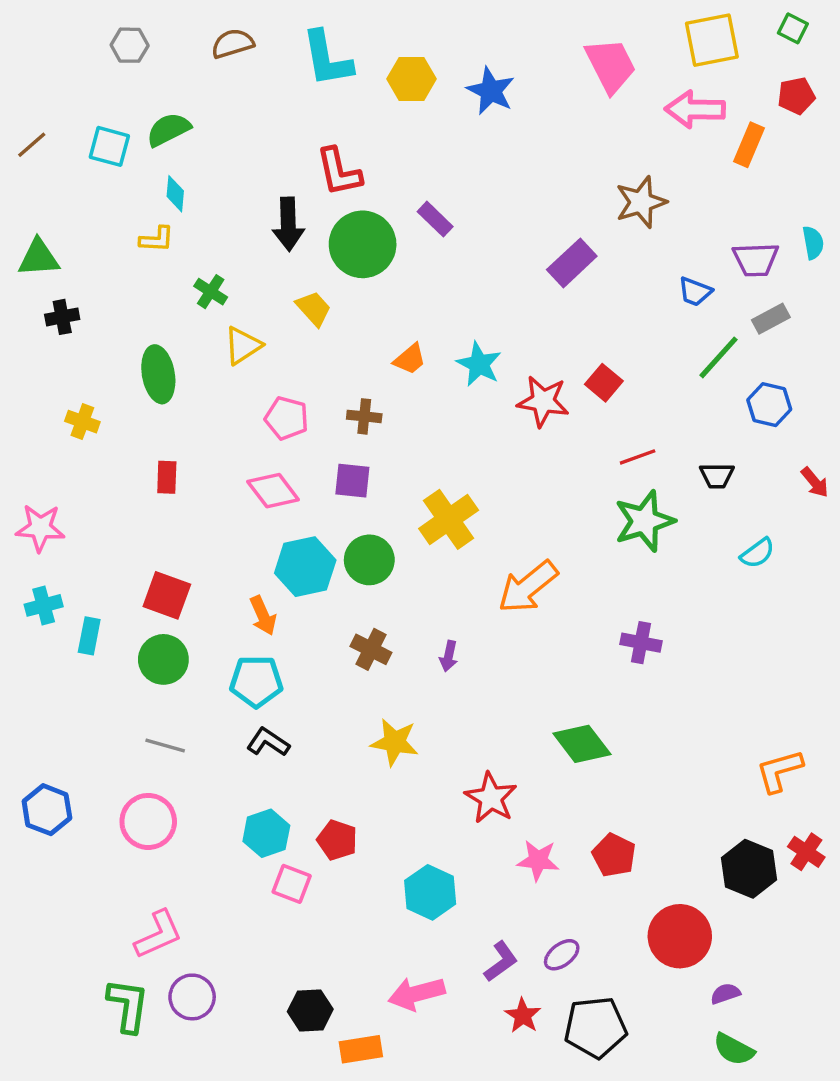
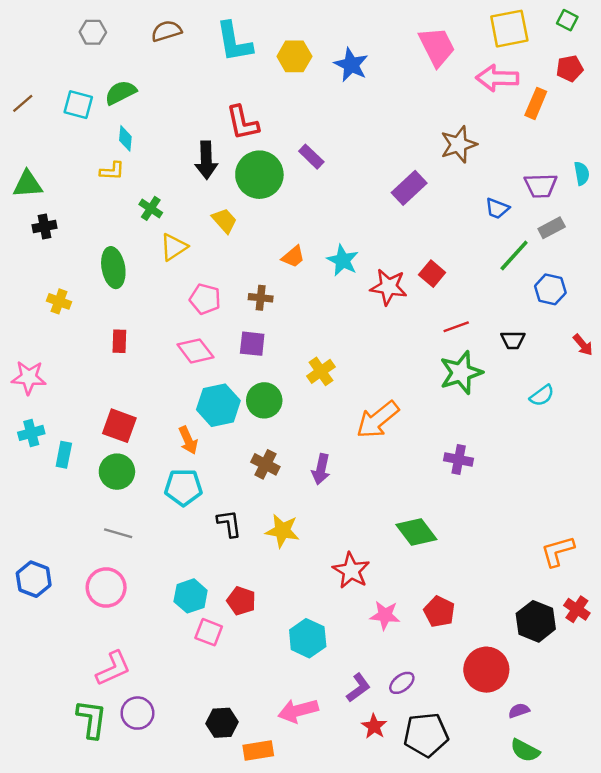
yellow cross: (449, 519) -> (321, 371), size x0.7
purple arrow: (449, 656) -> (321, 469), size x1.4
black L-shape: (268, 742) -> (229, 524), moved, turned 48

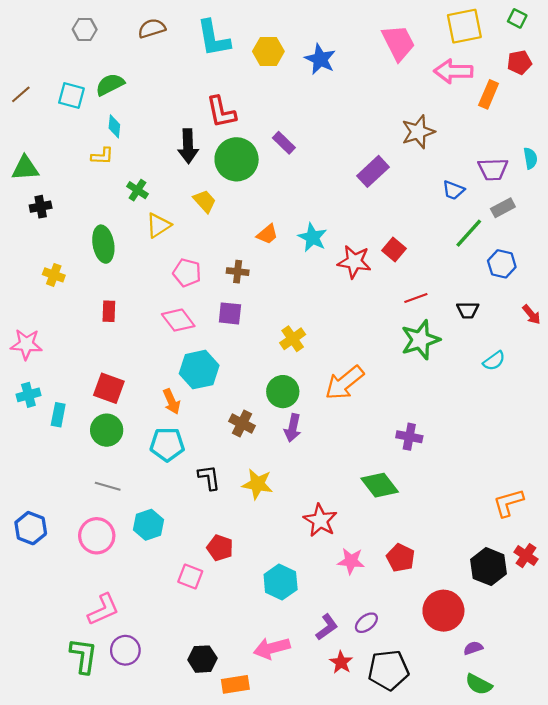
green circle: (264, 400) -> (283, 392), moved
purple cross: (459, 460) -> (409, 437), moved
cyan hexagon: (191, 596) -> (148, 525), moved

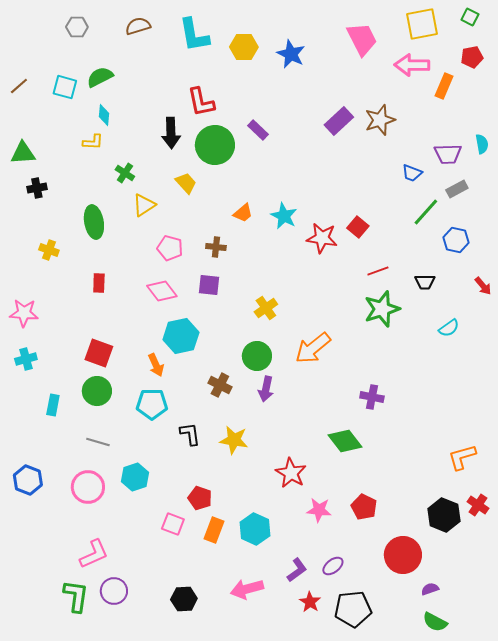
purple rectangle: (373, 171) -> (339, 121), moved
cyan rectangle: (58, 415) -> (53, 405), moved
orange rectangle: (235, 684) -> (214, 530), moved, turned -60

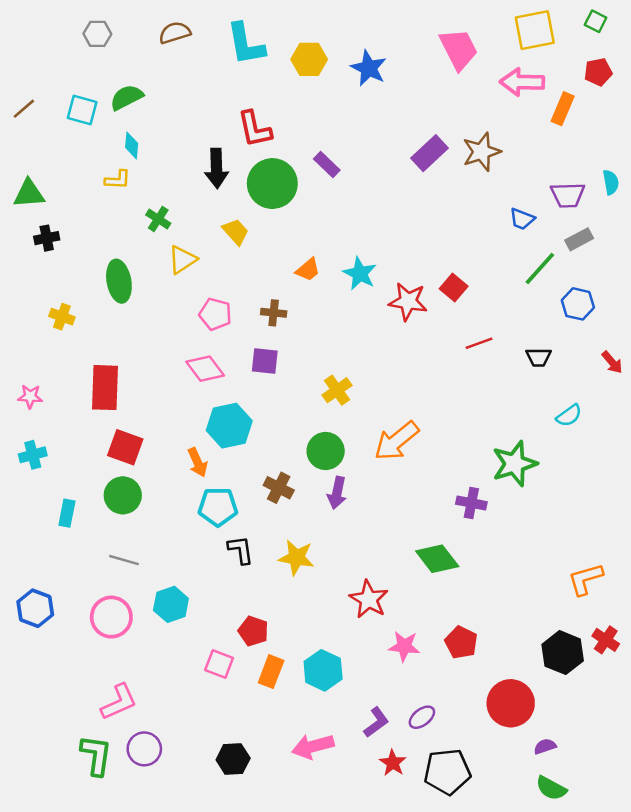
red rectangle: (99, 283) -> (105, 388), moved, size x1.8
green star: (382, 309) -> (514, 464), moved
pink star: (24, 313) -> (30, 396), size x0.7
cyan pentagon: (152, 404) -> (218, 507), moved

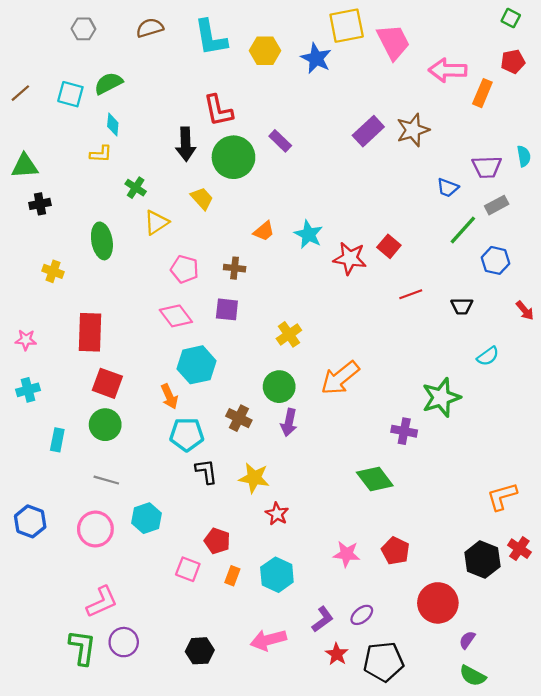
yellow square: (535, 30) -> (347, 26), moved
red star: (369, 599) -> (277, 514), moved, size x0.7
orange rectangle: (271, 672) -> (232, 576), size x0.7
purple semicircle: (545, 746) -> (467, 640), turned -36

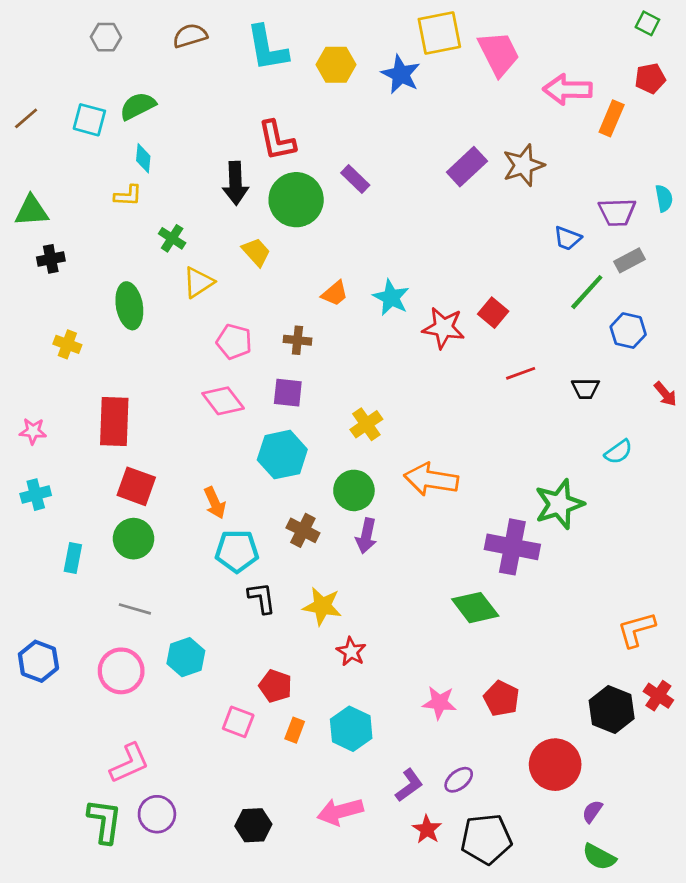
cyan hexagon: (197, 365) -> (282, 455), moved
orange arrow: (340, 378) -> (431, 479), turned 48
purple cross: (404, 431) -> (512, 547), size x1.6

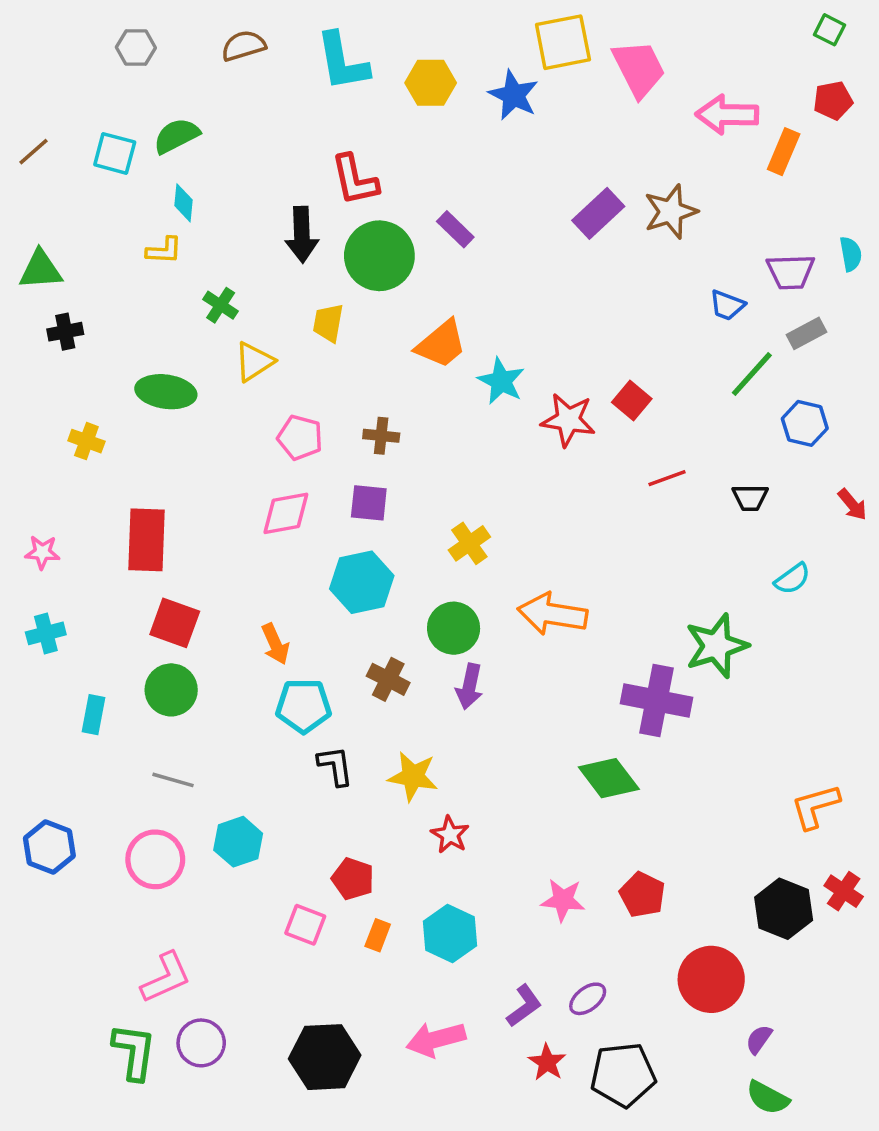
yellow trapezoid: (256, 252) -> (328, 323), turned -128
orange trapezoid: (335, 293) -> (441, 344), moved, size x1.5
green ellipse: (129, 306) -> (166, 392), turned -72
pink diamond: (223, 401) -> (286, 513), turned -63
black hexagon: (253, 825) -> (325, 1057), size x1.5

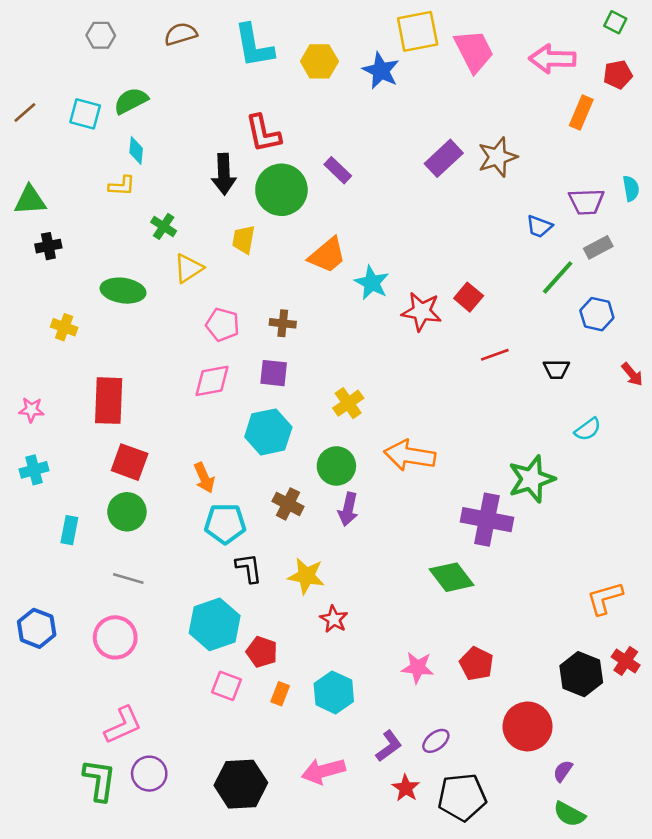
pink arrow: (727, 115) -> (552, 59), moved
cyan hexagon: (238, 842) -> (215, 624), moved, size x1.4

